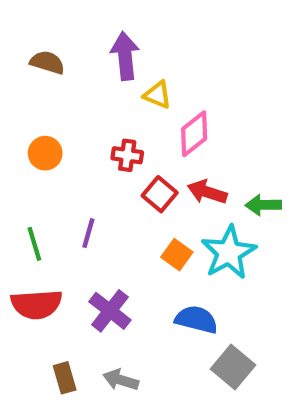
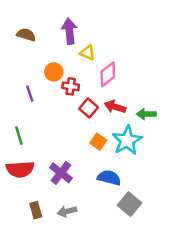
orange circle: (45, 153) -> (54, 72), moved
purple line: (88, 233) -> (30, 94), moved, turned -35
gray arrow: (121, 380) -> (67, 211), turned -30

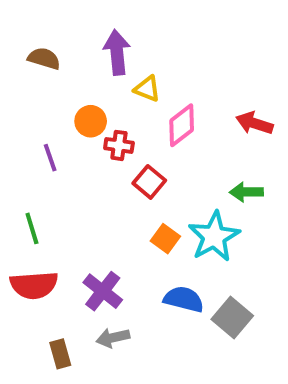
red arrow: (115, 107) -> (254, 123), moved
gray square: (129, 204) -> (232, 317), moved
gray arrow: (67, 211) -> (113, 338), moved

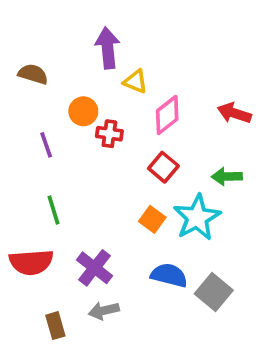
brown semicircle: (44, 58) -> (33, 74), moved
red square: (149, 182) -> (163, 167), moved
green line: (32, 228) -> (54, 210), moved

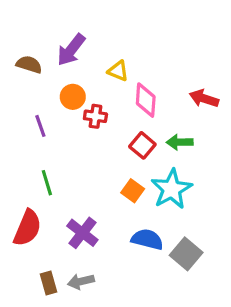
purple arrow: (108, 48) -> (71, 50), moved, turned -136
pink diamond: (167, 115) -> (146, 100), turned -48
green arrow: (227, 176) -> (180, 142), moved
red semicircle: (31, 262) -> (27, 228), turned -63
gray arrow: (104, 311) -> (81, 281), moved

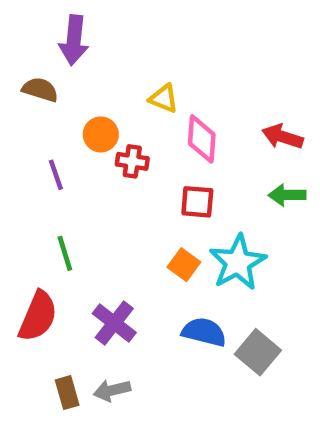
purple arrow: (71, 50) -> (74, 40), moved, turned -32
green arrow: (180, 142) -> (287, 195), moved
red square: (142, 145) -> (197, 202), turned -35

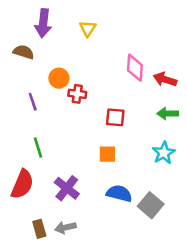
yellow triangle: (164, 99) -> (88, 28), moved, turned 42
pink diamond: (202, 139) -> (135, 68), moved
cyan star: (238, 262) -> (164, 153), moved, size x0.7
orange square: (184, 265) -> (107, 154), turned -36

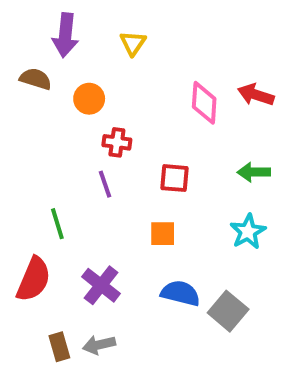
orange circle: (59, 78) -> (89, 99), moved
red arrow: (165, 79) -> (256, 95), moved
purple line: (33, 102) -> (105, 184), moved

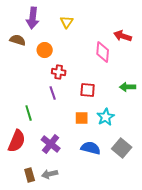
red arrow: (256, 95) -> (123, 36), moved
cyan star: (248, 232) -> (106, 117), moved
gray square: (228, 311) -> (122, 148), moved

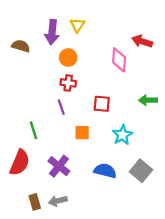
purple arrow: (33, 18) -> (52, 32), moved
orange circle: (45, 50) -> (68, 57), moved
orange square: (82, 118) -> (82, 133), moved

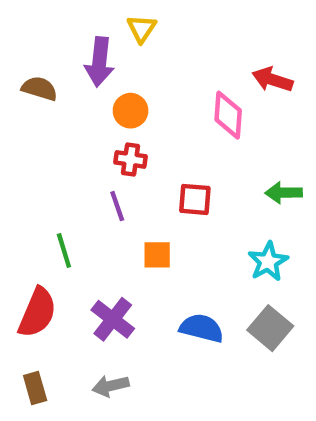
yellow triangle: (77, 25) -> (142, 29), moved
cyan star: (122, 135) -> (268, 262), moved
brown rectangle: (35, 202) -> (35, 388), moved

